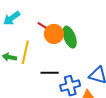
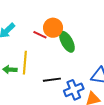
orange circle: (54, 34) -> (53, 28), moved

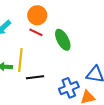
orange circle: (53, 28) -> (37, 15), moved
black line: (52, 80) -> (35, 77), moved

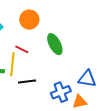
red line: (36, 32) -> (22, 49), moved

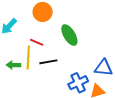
black line: (27, 81) -> (48, 62), moved

